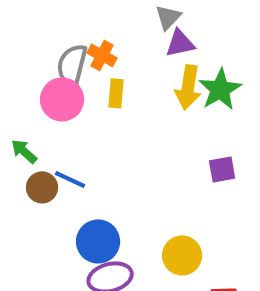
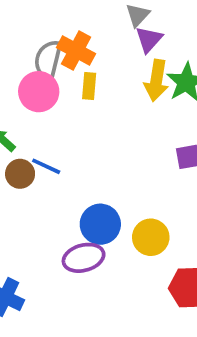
purple triangle: (180, 43) -> (149, 39), turned -36
orange cross: (102, 55) -> (76, 51), size x1.4
blue circle: (98, 241) -> (100, 224), moved

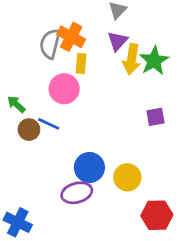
purple triangle: (149, 39) -> (118, 41), moved
pink circle: (39, 92) -> (64, 89), moved

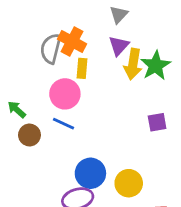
blue line: (49, 124) -> (64, 124), moved

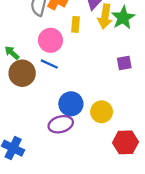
yellow rectangle: (82, 68) -> (75, 24), moved
brown circle: (29, 135) -> (22, 73), size x1.5

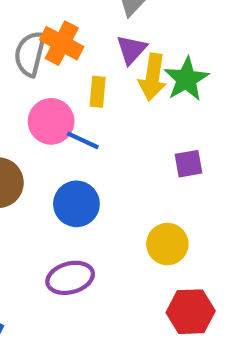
blue line: (49, 64) -> (83, 140), moved
blue circle: (71, 104) -> (76, 204), moved
yellow circle: (102, 112) -> (167, 244), moved

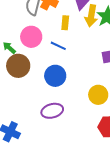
pink circle: (51, 121) -> (31, 37), moved

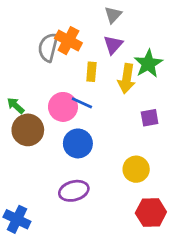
yellow arrow: (91, 16) -> (127, 78), moved
pink circle: (31, 37) -> (63, 107), moved

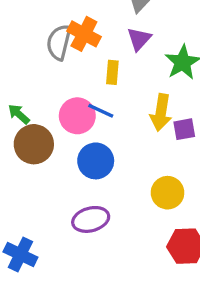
yellow arrow: (127, 78) -> (161, 112), moved

